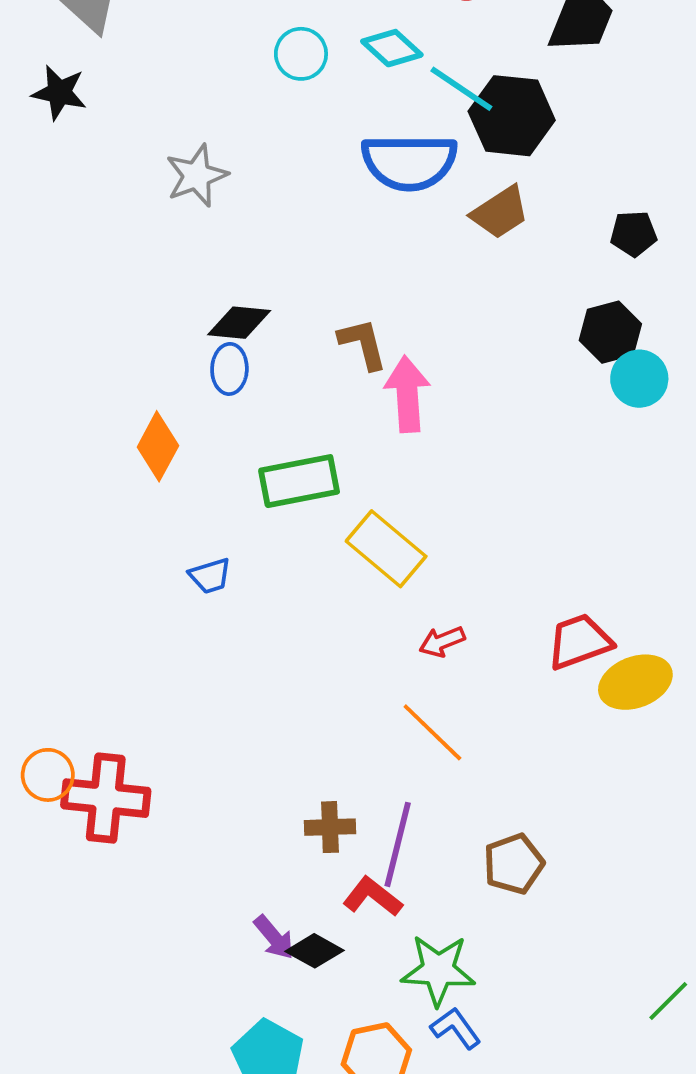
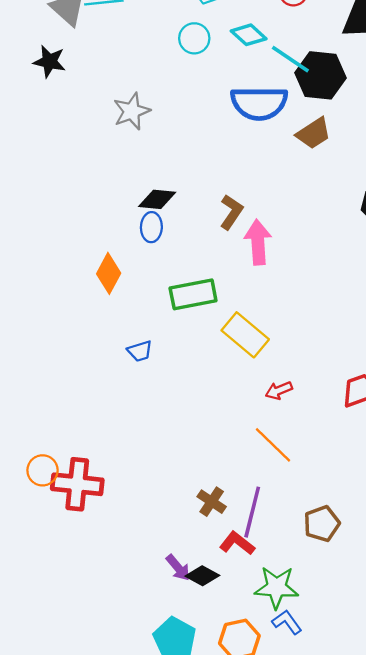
brown L-shape: (363, 344) -> (231, 212), turned 48
brown cross: (330, 827) -> (212, 502), turned 36

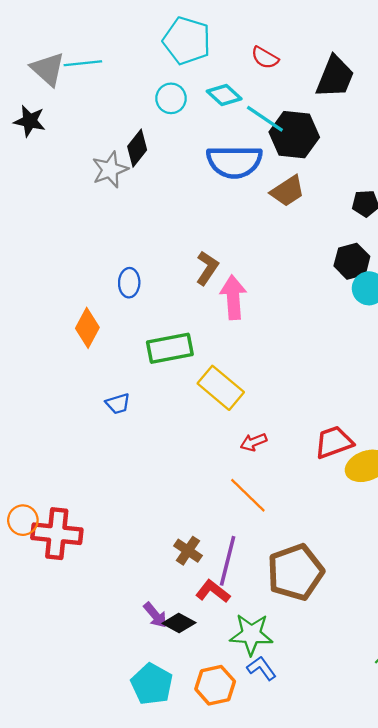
black diamond: (157, 199) -> (137, 148), moved, turned -57
brown pentagon: (322, 524) -> (295, 572), size x1.6

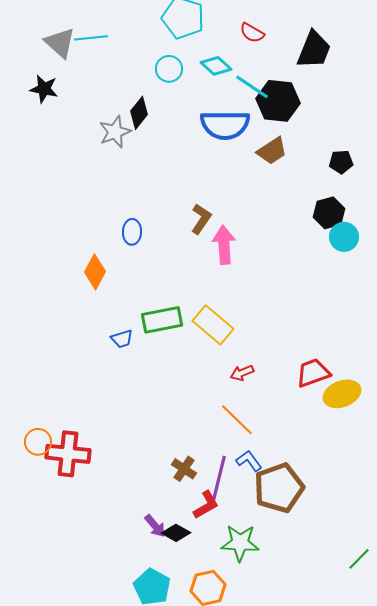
green rectangle: (170, 348) -> (162, 320), moved
red L-shape: (213, 591) -> (206, 505), turned 112
blue L-shape: (261, 668) -> (249, 461), moved

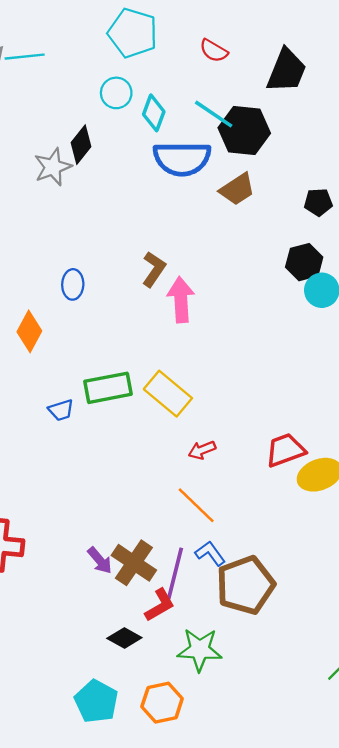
cyan diamond: (216, 66) -> (154, 113), moved, turned 68
brown cross: (184, 469) -> (134, 563), size x1.5
purple arrow: (155, 526) -> (100, 560), moved

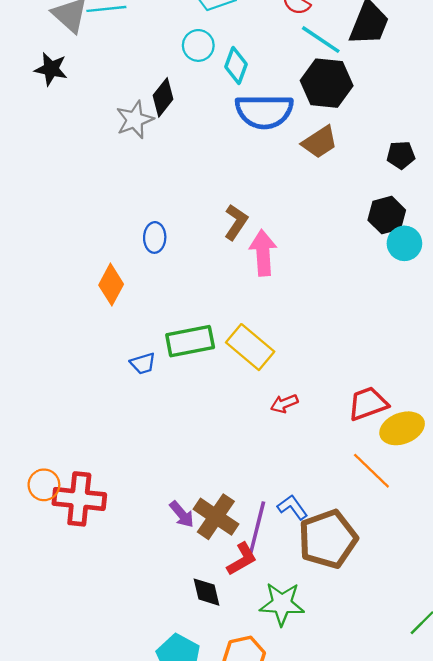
cyan line: (214, 114) -> (321, 40), moved
orange line: (196, 505) -> (371, 471), moved
black diamond: (124, 638) -> (207, 592), turned 48

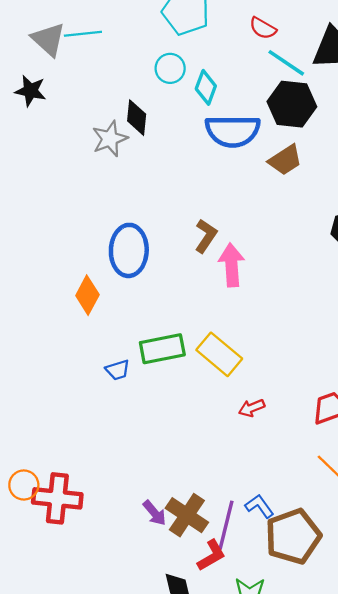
black diamond: (163, 97) -> (137, 118), turned -33
blue ellipse: (155, 237) -> (129, 250), size x1.8

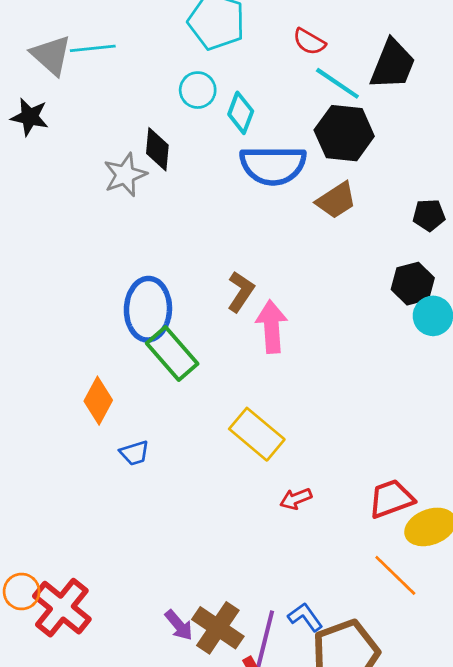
orange diamond: (87, 295) -> (98, 401), moved
green rectangle: (162, 349) -> (172, 354), moved, turned 60
red cross: (57, 498) -> (62, 608), turned 33

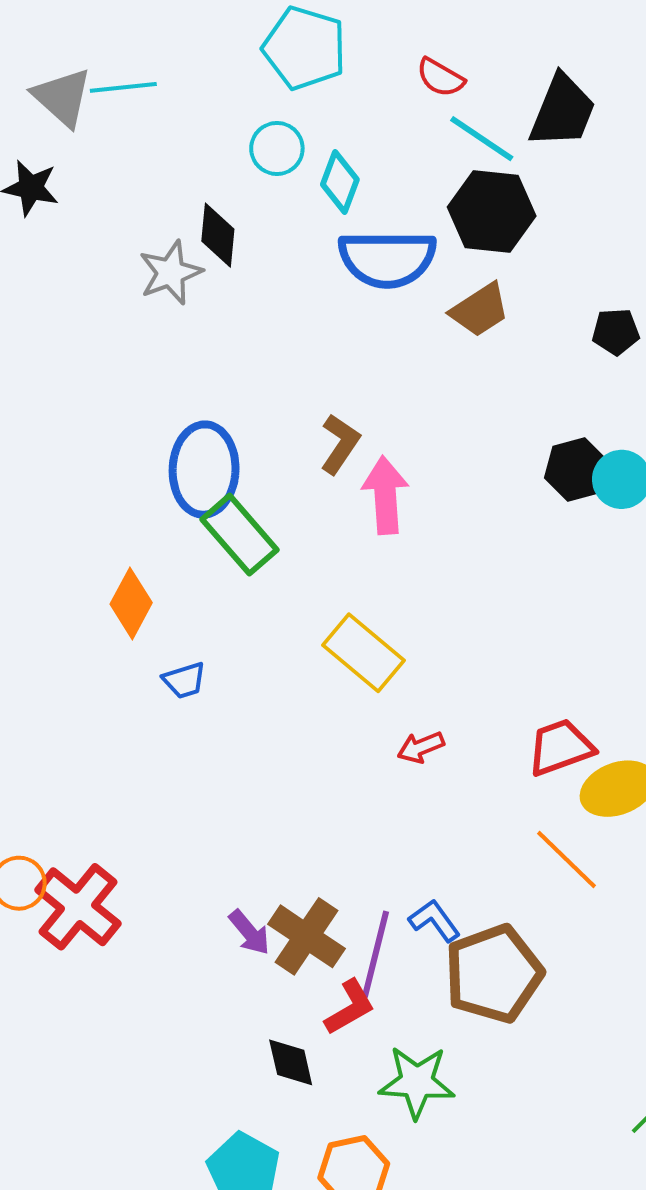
black hexagon: (413, 284) -> (576, 470), moved

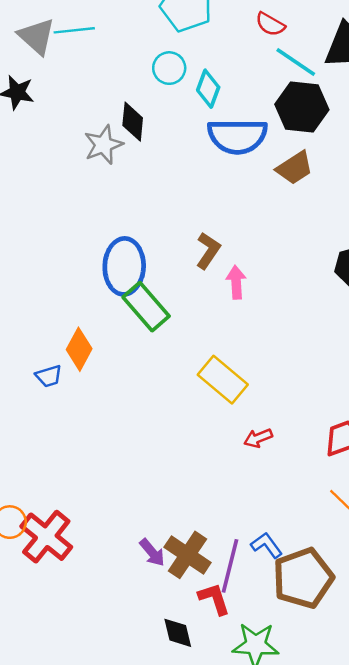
pink arrow: (385, 495) -> (236, 282), size x0.7
blue trapezoid: (184, 680) -> (49, 376), moved
red L-shape: (350, 1007) -> (214, 599), turned -78

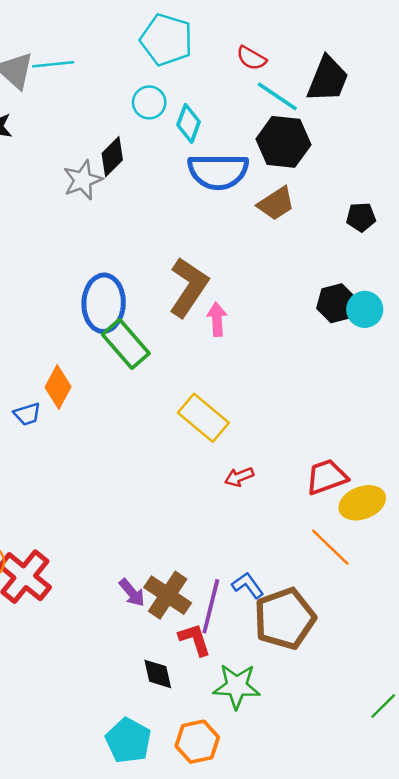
black diamond: (133, 122) -> (112, 157), turned 39
brown L-shape: (208, 251) -> (189, 287), size x1.6

